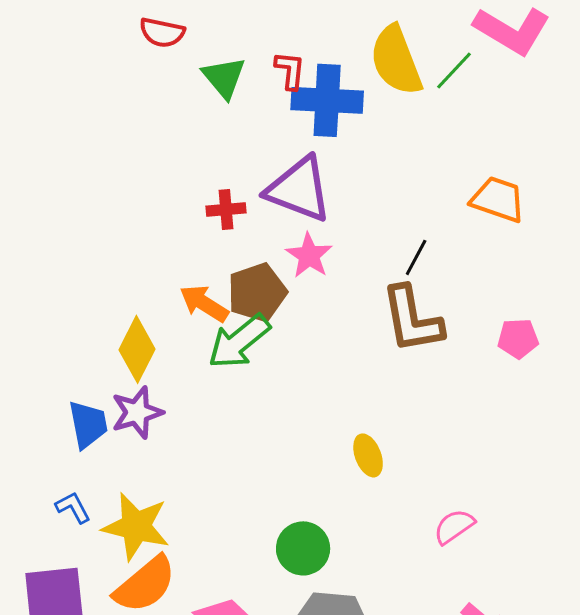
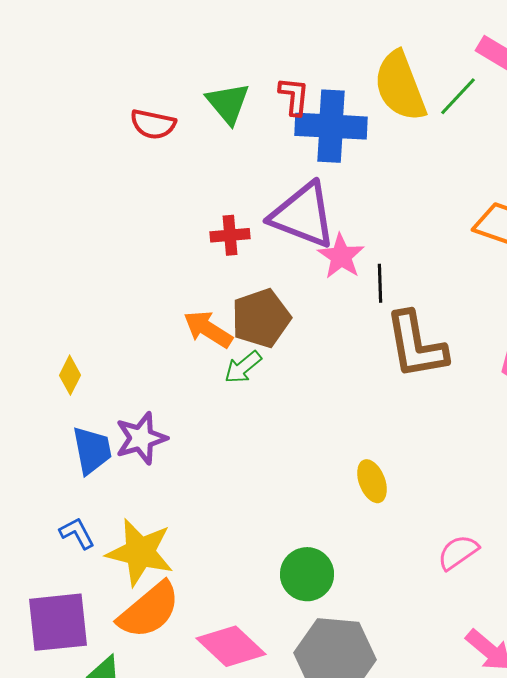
red semicircle: (162, 32) -> (153, 124), moved
pink star: (309, 255) -> (341, 256), moved
black line: (416, 257) -> (380, 283), moved, turned -30
green arrow: (239, 341) -> (243, 367), size x0.6
yellow diamond: (137, 349) -> (70, 375), moved, size x0.6

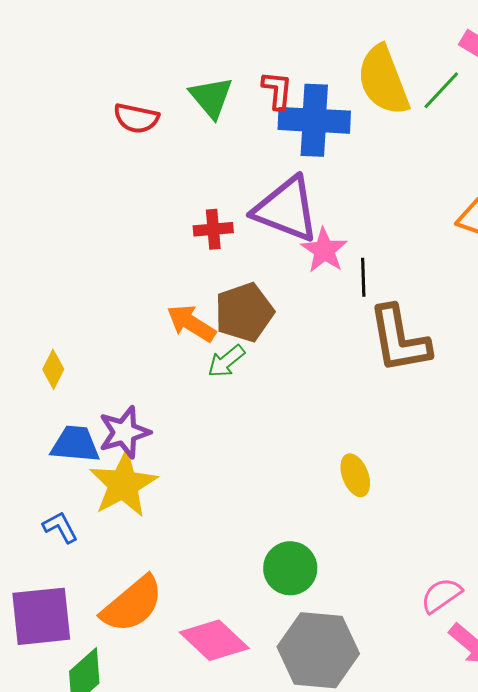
blue trapezoid: (92, 450) -> (75, 444), turned -74
yellow star: (140, 552) -> (123, 484), moved, turned 30
pink semicircle: (458, 552) -> (441, 595), moved

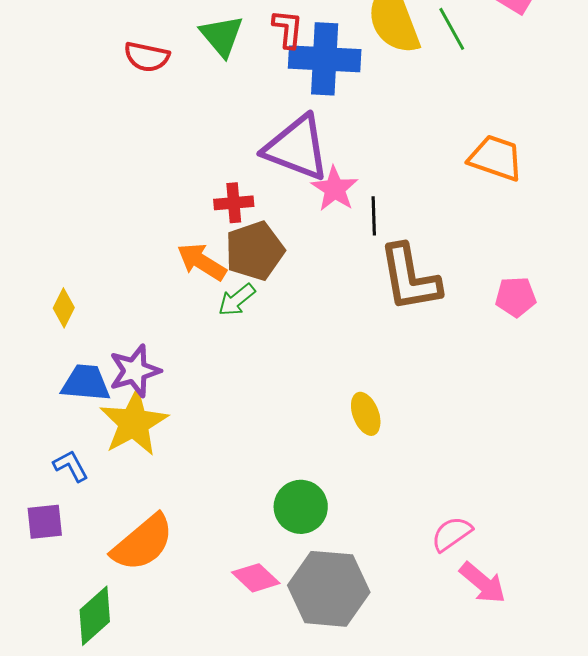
green line: (441, 90) -> (452, 29), turned -72
red cross: (213, 229) -> (234, 203), moved
purple square: (41, 616) -> (45, 522), moved, size x0.6
pink diamond: (214, 640) -> (256, 578), moved, size x0.7

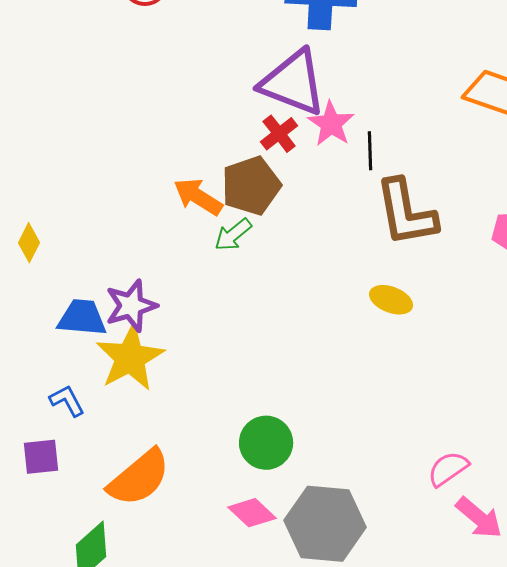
red cross: (234, 203) -> (279, 134), moved, turned -33
yellow diamond: (64, 308) -> (29, 243), moved
yellow ellipse: (366, 414) -> (391, 300), moved, turned -48
green circle: (301, 507) -> (266, 443), moved

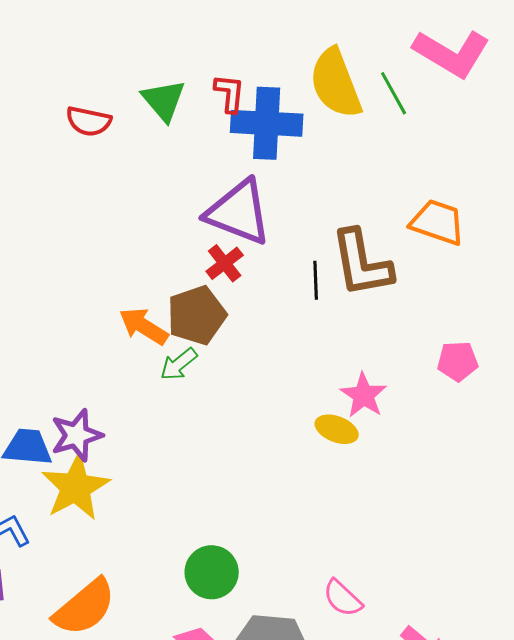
pink star: (331, 124) -> (364, 395), moved
brown L-shape: (406, 213) -> (362, 263), moved
pink semicircle: (448, 469) -> (343, 598), moved, turned -102

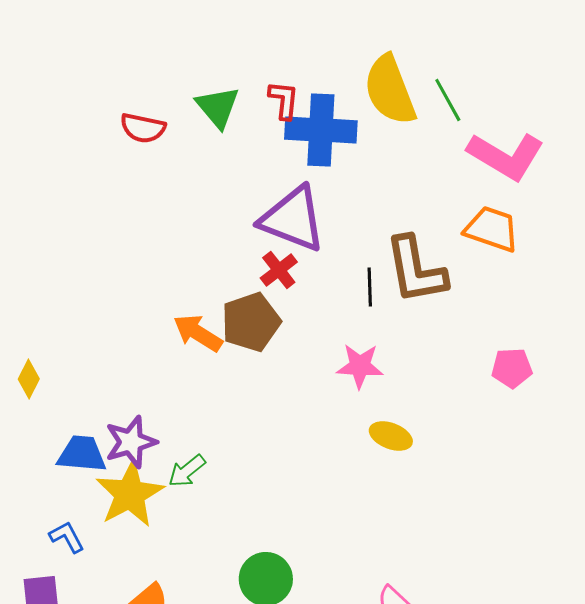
pink L-shape: (452, 53) -> (506, 156), moved
green arrow: (179, 364) -> (187, 471), moved
pink star: (364, 395) -> (360, 366), moved, turned -30

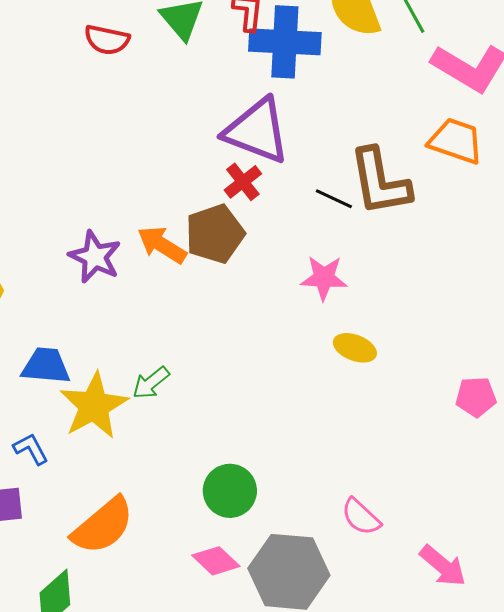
black line: (370, 287) -> (334, 199), turned -63
pink pentagon: (512, 368) -> (476, 397), moved
purple star: (131, 442) -> (95, 257), moved, turned -30

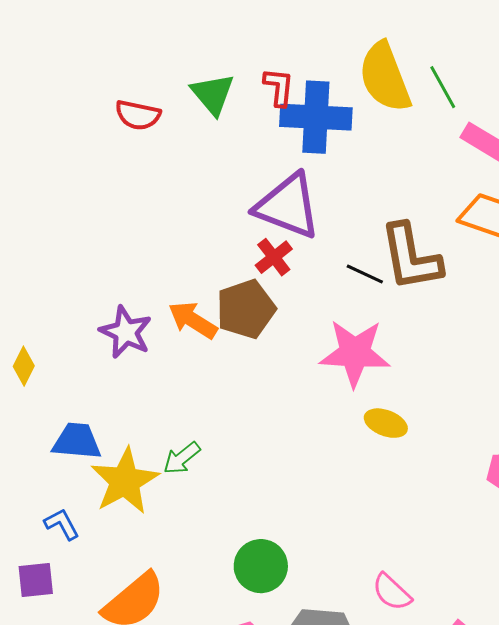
pink star: (324, 278) -> (355, 353), size x1.5

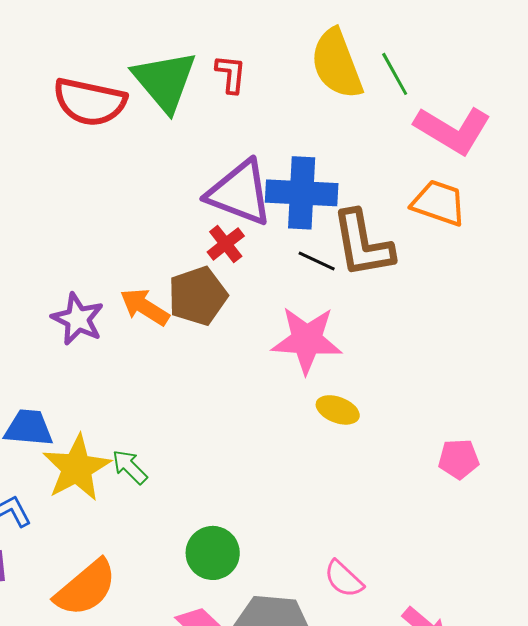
green triangle: (213, 94) -> (165, 81), size x1.5
red semicircle: (138, 115) -> (90, 102), size x1.6
blue cross: (316, 117) -> (302, 193), moved
green arrow: (182, 458) -> (130, 467), moved, turned 84

